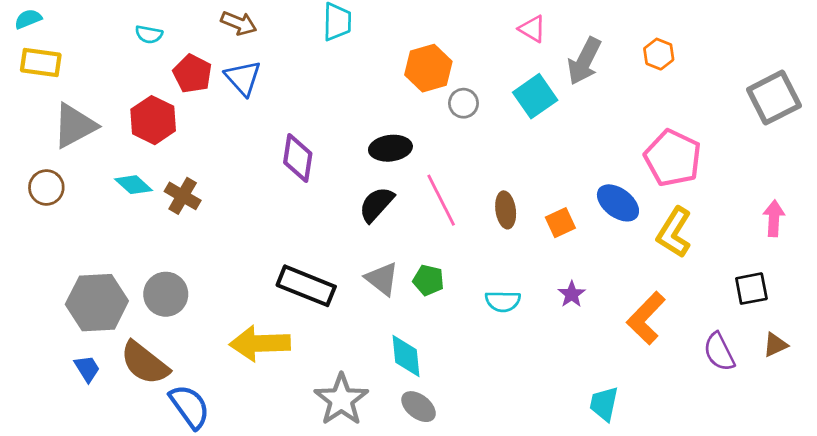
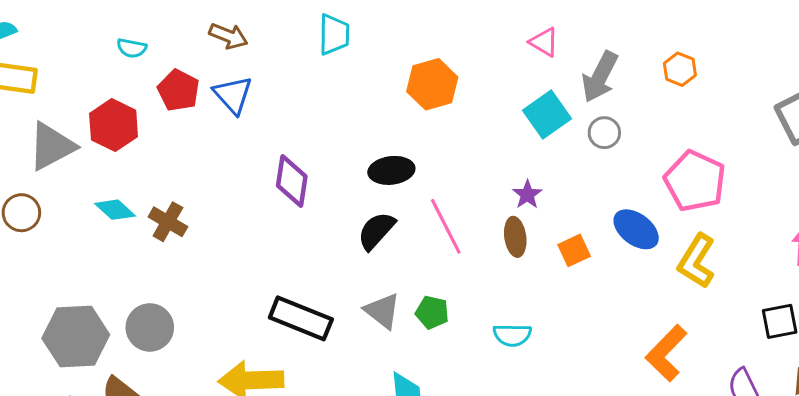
gray circle: (463, 103) -> (604, 133), moved
red hexagon: (153, 120) -> (114, 125), moved
purple star: (572, 294) -> (527, 195), moved

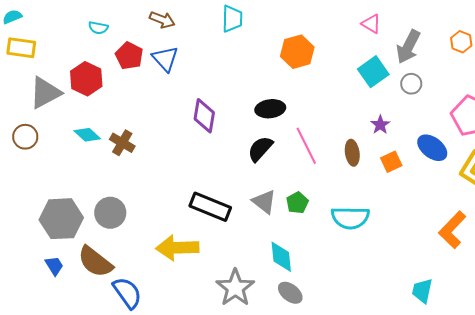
purple star: (527, 195) -> (380, 125), moved
green pentagon: (432, 312) -> (297, 203), turned 30
cyan semicircle: (512, 335) -> (350, 218), size x1.5

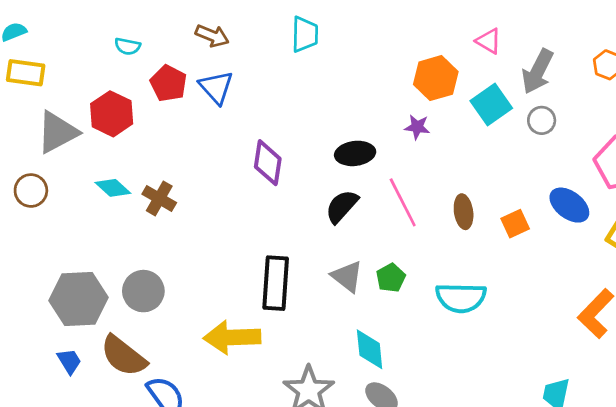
orange hexagon: (297, 52) -> (436, 78), moved
purple star: (380, 125) -> (417, 127), moved, turned -30
black rectangle: (210, 207) -> (276, 283), turned 72

